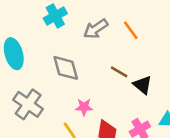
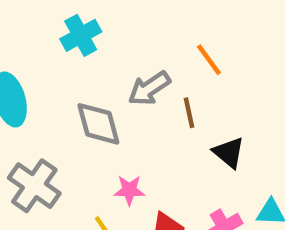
gray arrow: (96, 29) -> (149, 88), moved
brown line: (119, 72) -> (189, 113), moved, turned 48

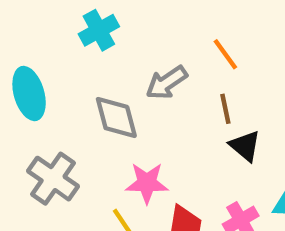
brown line: (189, 113) -> (225, 109), moved
pink star: (129, 190) -> (147, 183), size x1.4

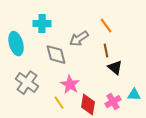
cyan cross: (99, 30) -> (42, 24), moved, turned 30
pink star: (147, 183) -> (70, 85), turned 30

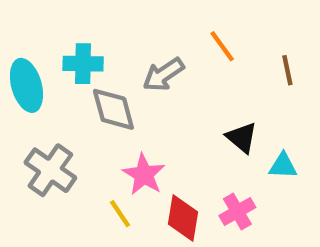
cyan cross: (42, 24) -> (83, 64), moved
brown line: (106, 51) -> (287, 70), moved
cyan triangle: (134, 95) -> (283, 166), moved

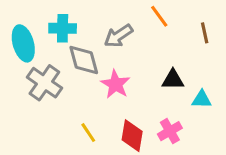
black triangle: (242, 138) -> (173, 80), turned -40
gray cross: (50, 170) -> (44, 83), moved
pink star: (144, 175) -> (115, 84), moved

